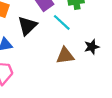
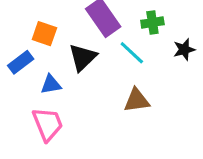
black star: (92, 47) -> (184, 50), moved

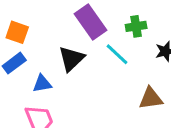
orange square: (44, 34) -> (17, 32), moved
brown triangle: (137, 100) -> (151, 98), moved

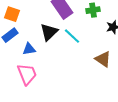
cyan line: (117, 54) -> (72, 36), moved
brown triangle: (151, 98) -> (103, 59), turned 42

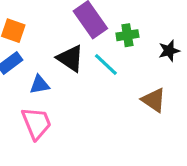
green cross: (93, 10) -> (127, 35), moved
black triangle: (49, 32) -> (70, 58), turned -42

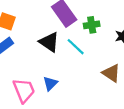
blue triangle: (39, 85) -> (50, 83), moved, turned -35

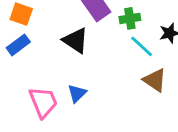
cyan line: (76, 47) -> (142, 46), moved

